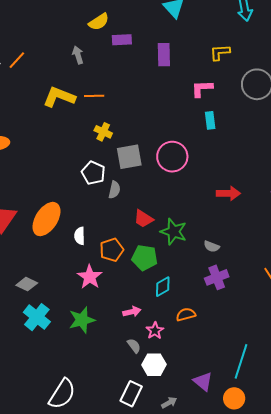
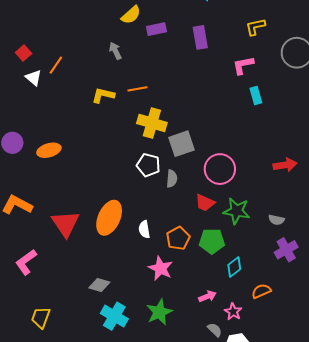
yellow L-shape: (59, 97) -> (103, 95), size x0.7
yellow cross: (103, 132) -> (152, 123), size x1.6
pink circle: (172, 157) -> (220, 169), moved

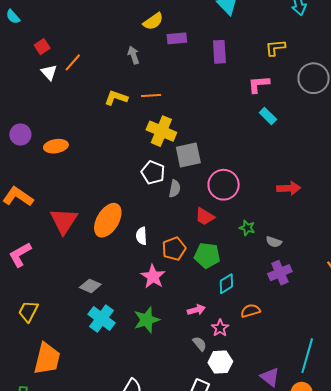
cyan rectangle: (256, 96) -> (268, 116), turned -36
green star: (237, 211) -> (247, 228), moved, size x0.6

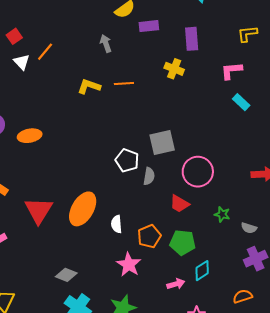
yellow cross: (161, 131) -> (174, 69), moved, size x0.7
pink arrow: (196, 310) -> (176, 284), moved
orange semicircle: (250, 311) -> (243, 296), moved

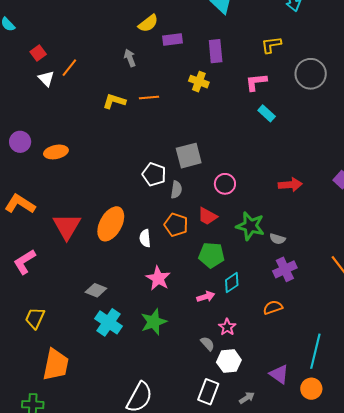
pink circle: (198, 172) -> (225, 184), size x0.7
green star: (222, 214) -> (250, 226), size x1.8
orange pentagon: (149, 236) -> (176, 225), moved, turned -30

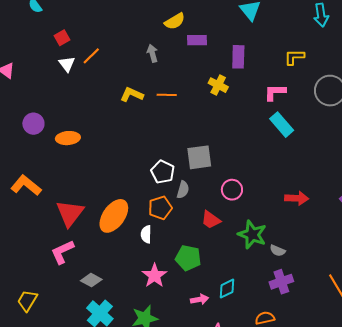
cyan rectangle: (267, 113) -> (282, 125), size x1.4
orange pentagon: (176, 225) -> (160, 208), moved, turned 30
green pentagon: (212, 255) -> (188, 258), moved
pink L-shape: (24, 262) -> (62, 252), moved

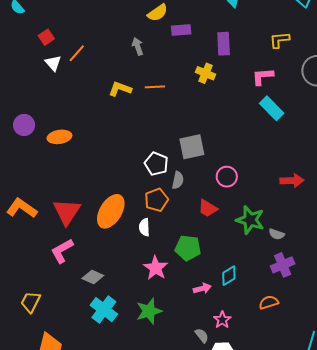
orange L-shape: (26, 185) -> (22, 208), moved

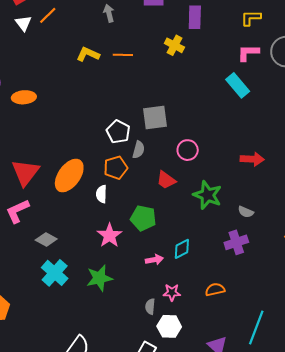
pink L-shape: (263, 76) -> (248, 53), moved
gray semicircle: (277, 234) -> (246, 212), moved
orange semicircle: (269, 302) -> (215, 290), moved
pink star: (222, 320) -> (172, 292), turned 30
gray semicircle: (202, 336) -> (150, 306), turned -140

